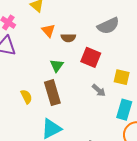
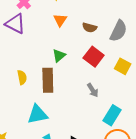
gray semicircle: (108, 26) -> (118, 31), turned -55
brown semicircle: (68, 38) -> (90, 28), moved
yellow square: (122, 77) -> (123, 66), moved

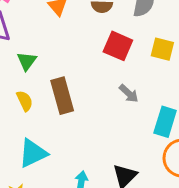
green triangle: (59, 56) -> (27, 61), moved
cyan triangle: (37, 114) -> (33, 153), moved

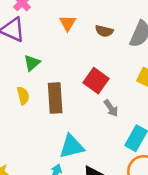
red square: (118, 46) -> (96, 81), moved
cyan triangle: (33, 153) -> (72, 146), moved

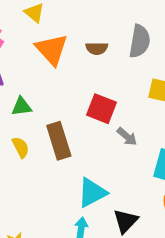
orange triangle: (68, 23) -> (52, 50), size x1.6
green triangle: (32, 63) -> (22, 107), turned 48

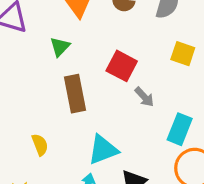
green triangle: (22, 107) -> (60, 47), moved, turned -45
yellow semicircle: (21, 147) -> (40, 145), moved

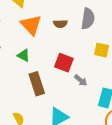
green triangle: (60, 47) -> (23, 55), turned -40

